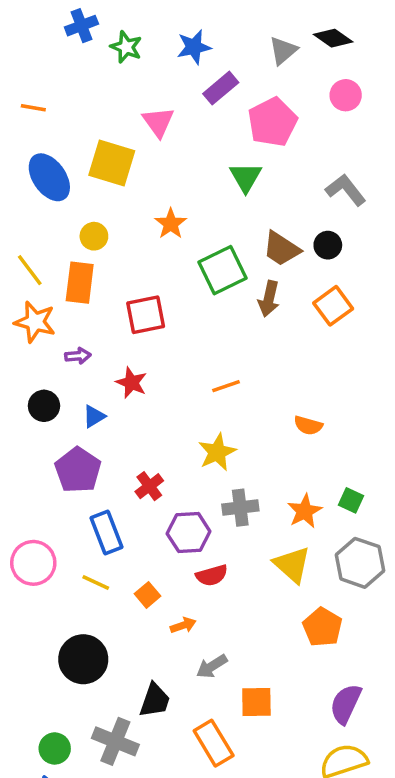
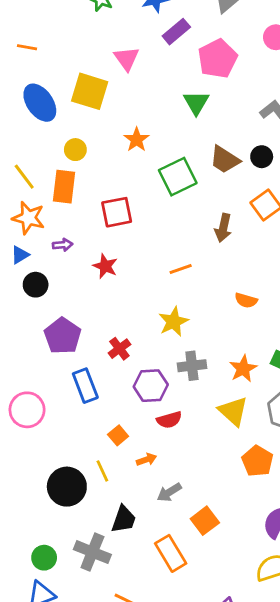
brown arrow: (269, 299) -> (223, 228), moved
blue triangle: (94, 416) -> (20, 255), moved
yellow line: (96, 582) -> (102, 471), moved, turned 40
orange square: (256, 702) -> (205, 521), turned -36

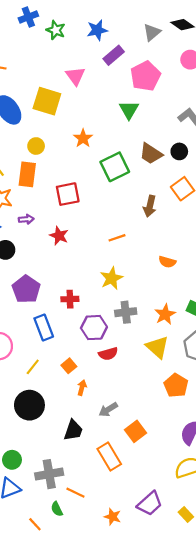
red cross: (119, 349) -> (70, 299), turned 35
orange arrow: (146, 460) -> (82, 388), moved, turned -56
yellow line: (102, 471) -> (33, 367), moved, turned 63
gray cross: (92, 552) -> (49, 474), moved, turned -32

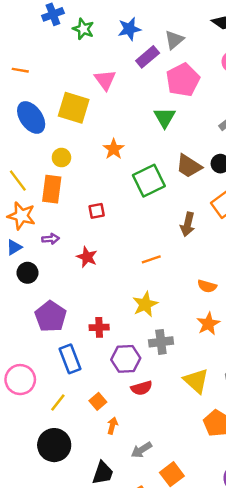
gray triangle: (152, 32) -> (174, 40), moved
red square: (68, 194) -> (97, 211), size x0.6
orange star: (165, 314) -> (208, 324), moved

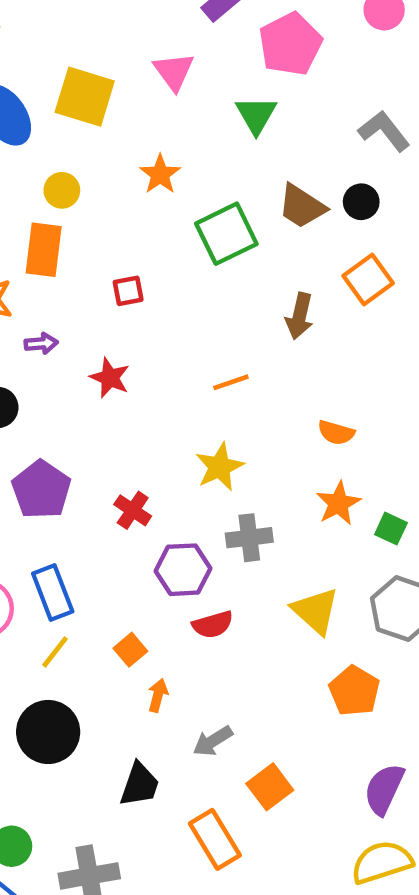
pink triangle: (105, 80) -> (174, 71), moved
red cross: (99, 327) -> (133, 510), turned 36
blue rectangle: (70, 359) -> (53, 593), moved

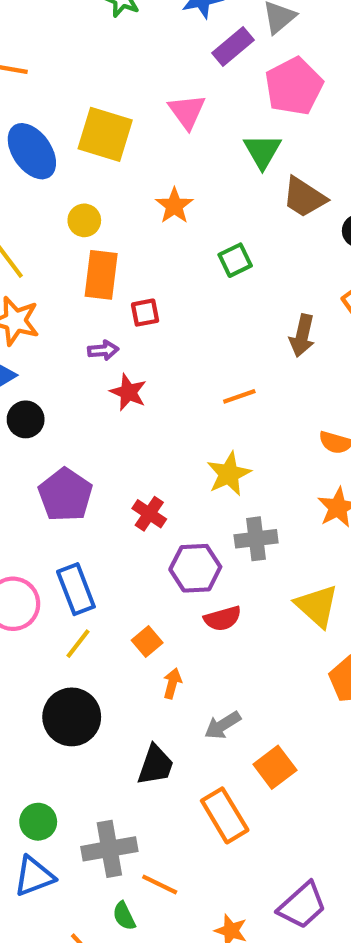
brown trapezoid: (302, 206) -> (304, 197), moved
green square: (226, 234) -> (235, 260), size x0.6
orange rectangle: (44, 250) -> (101, 275), moved
purple arrow: (41, 343) -> (103, 350), moved

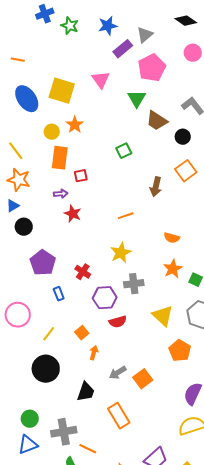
orange star: (174, 206) -> (75, 125), moved
blue rectangle: (76, 589) -> (59, 294), moved, size x0.6
orange square: (275, 767) -> (143, 379), moved

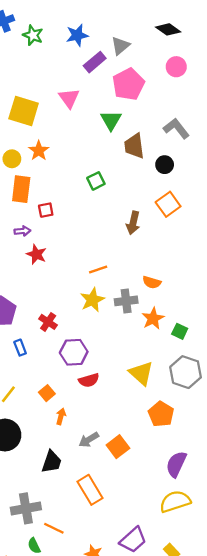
brown trapezoid: (157, 121) -> (134, 146), turned 50
orange line: (126, 216) -> (98, 270), moved
gray cross: (134, 284) -> (126, 301), moved

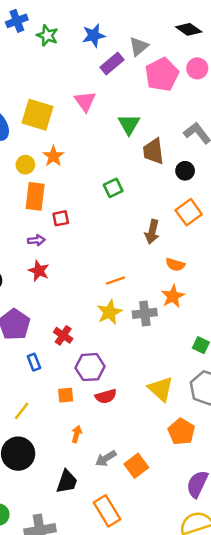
pink pentagon: (128, 84) -> (162, 74), moved
red star: (36, 254) -> (39, 271), moved
orange semicircle: (152, 282) -> (175, 265), moved
orange star: (153, 318) -> (173, 296), moved
orange square: (47, 393) -> (66, 395), moved, turned 35

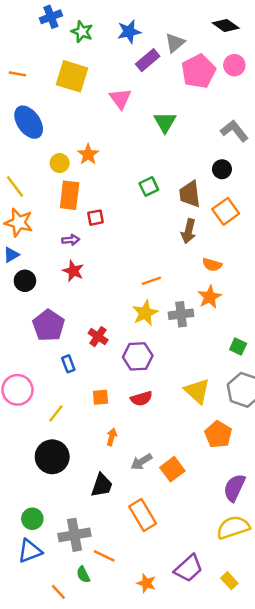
yellow square: (38, 115) -> (72, 76), moved
brown trapezoid: (153, 151) -> (190, 194), moved
purple hexagon: (90, 367) -> (138, 356), moved

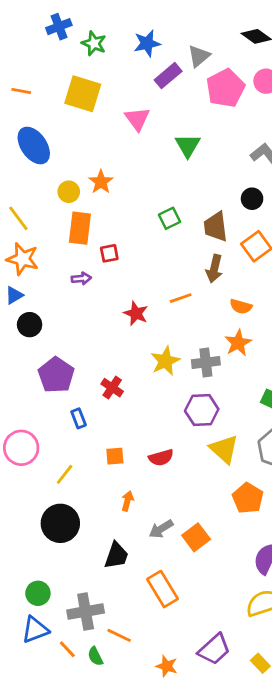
red star: (73, 271) -> (136, 313), moved
orange line: (151, 281) -> (181, 298), moved
purple hexagon: (138, 356) -> (202, 410), moved
orange line: (58, 592) -> (67, 649), moved

